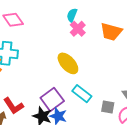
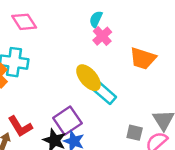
orange trapezoid: (111, 32) -> (143, 58), moved
cyan rectangle: (82, 94) -> (105, 93), moved

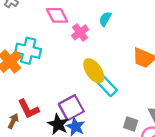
pink diamond: (24, 22) -> (57, 15), moved
pink cross: (102, 36) -> (80, 32), moved

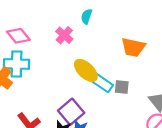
pink diamond: (57, 15) -> (18, 36), moved
gray square: (131, 124) -> (122, 87), moved

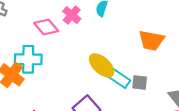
pink cross: (64, 35) -> (72, 15), moved
pink diamond: (18, 36) -> (46, 27), moved

